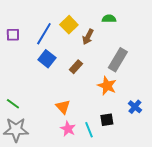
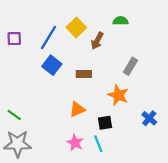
gray rectangle: (118, 60) -> (130, 66), size x0.7
brown rectangle: (76, 67) -> (84, 74), turned 48
orange triangle: (63, 107) -> (77, 109), moved, turned 49
black square: (107, 120) -> (105, 123), moved

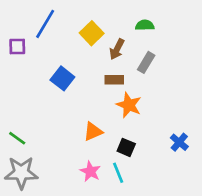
blue line: (49, 37) -> (45, 24), moved
gray rectangle: (130, 66) -> (146, 62), moved
brown rectangle: (84, 74) -> (114, 80), moved
orange star: (118, 95) -> (129, 105), moved
black square: (105, 123) -> (126, 147), turned 32

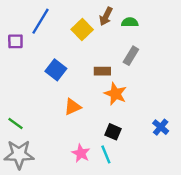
brown arrow: (117, 49) -> (106, 16), moved
orange triangle: (93, 132) -> (73, 107), moved

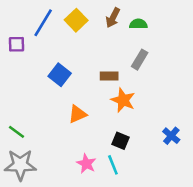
yellow square: (82, 29) -> (76, 20), moved

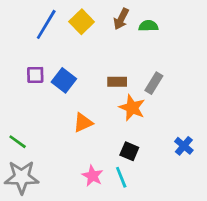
purple square: (16, 44) -> (35, 75), moved
gray rectangle: (140, 60) -> (154, 83), moved

